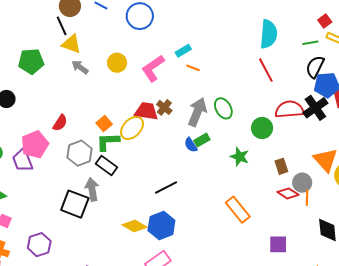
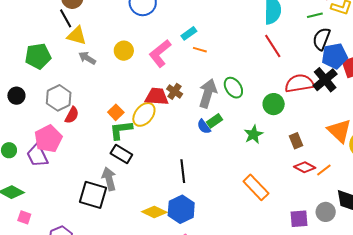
gray hexagon: (80, 153) -> (59, 98), moved
green star: (240, 157) -> (253, 134), turned 30
gray circle: (302, 183) -> (326, 212), moved
black line: (166, 188) -> (183, 171), turned -65
orange line: (307, 198) -> (324, 170), turned 56

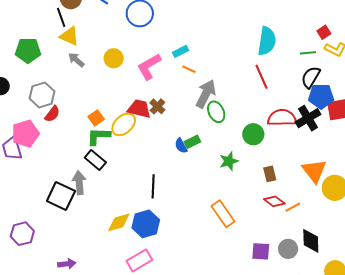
gray arrow: (208, 93) -> (206, 94), moved
yellow diamond: (154, 212) -> (119, 222), turned -50

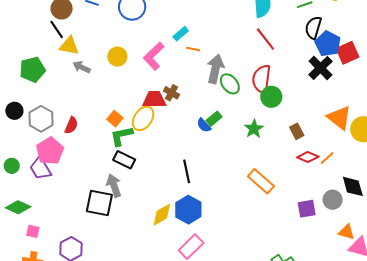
gray hexagon: (42, 95) -> (41, 119), moved
blue pentagon: (321, 96) -> (328, 44), turned -30
red semicircle: (282, 118) -> (261, 79), moved, turned -68

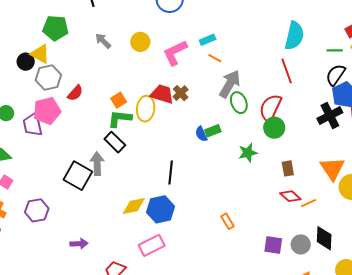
yellow triangle: (69, 46) -> (40, 54), moved
yellow ellipse: (143, 118) -> (146, 109), turned -45
orange rectangle: (261, 181) -> (227, 221), moved, size x0.6

